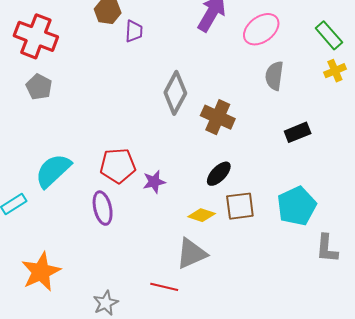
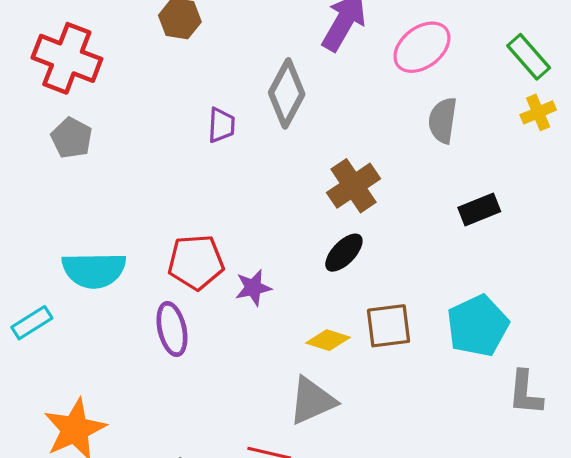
purple trapezoid: (134, 31) -> (221, 125), moved
gray diamond: (175, 93) -> (287, 93), moved
brown cross: (218, 117) -> (353, 186), turned 32
cyan semicircle: (53, 171) -> (94, 270), turned -138
black ellipse: (219, 174) -> (344, 253), moved

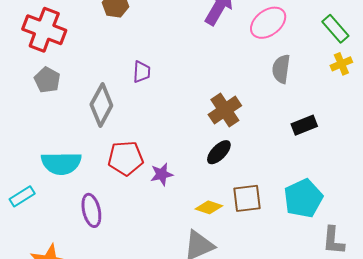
gray diamond: (287, 93) -> (101, 105), moved
purple ellipse: (172, 329) -> (91, 210), moved

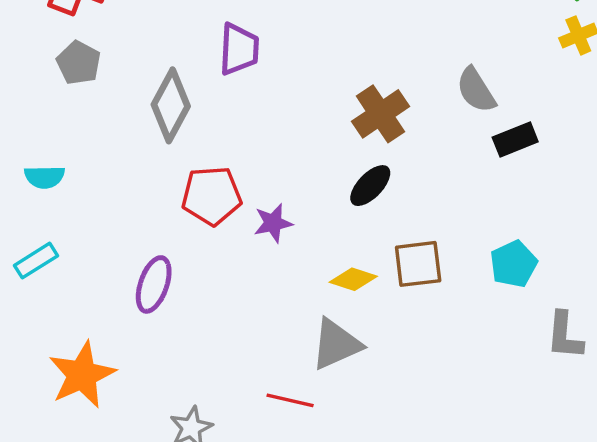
gray semicircle: (281, 69) -> (476, 90), moved, turned -40
purple trapezoid: (142, 72) -> (239, 49), size x1.4
cyan semicircle: (61, 163) -> (45, 177), moved, size x0.6
cyan pentagon: (303, 198) -> (514, 264), size x0.7
purple ellipse: (91, 210) -> (154, 284), turned 32

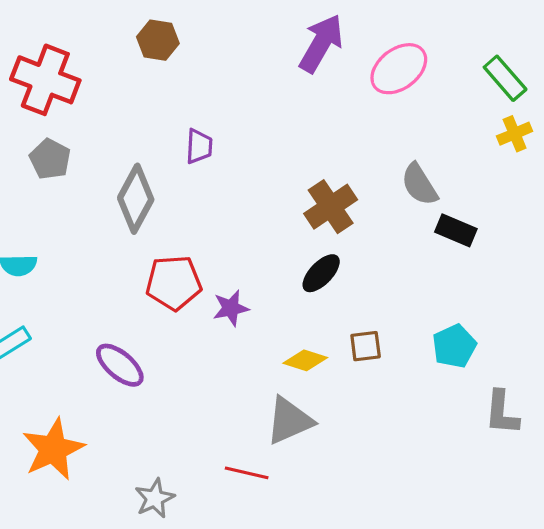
purple trapezoid: (239, 49) -> (199, 146), size x0.7
black rectangle: (515, 139) -> (456, 230), turned 45
brown square: (418, 264) -> (366, 346), size x0.7
purple ellipse: (154, 284) -> (120, 365), turned -69

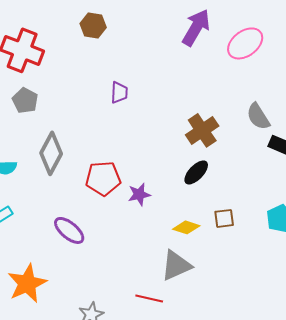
gray diamond: (136, 199) -> (51, 153), moved

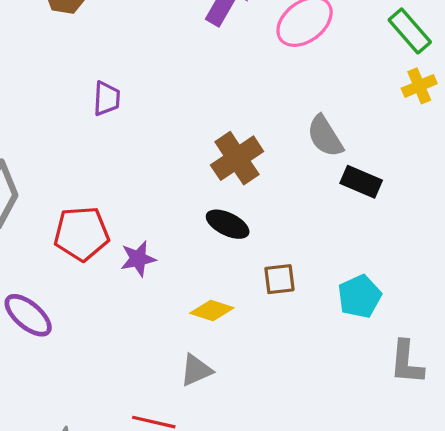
black ellipse: (196, 172) -> (228, 224), turned 72
brown square: (224, 218) -> (279, 279), moved
gray triangle: (176, 265) -> (196, 370), size x0.7

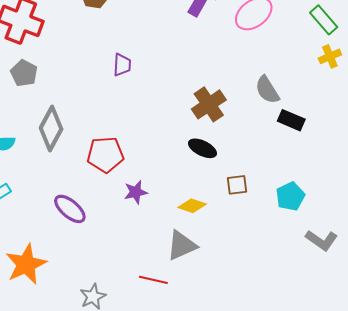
purple star: (138, 259) -> (136, 192), moved
gray L-shape: (407, 362) -> (322, 240), turned -60
gray triangle: (196, 370) -> (182, 245), size x1.4

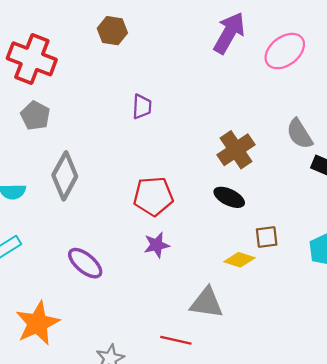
red pentagon: (105, 155) -> (153, 196), moved
yellow diamond: (192, 206) -> (239, 260), moved
gray triangle: (182, 245) -> (207, 303), turned 32

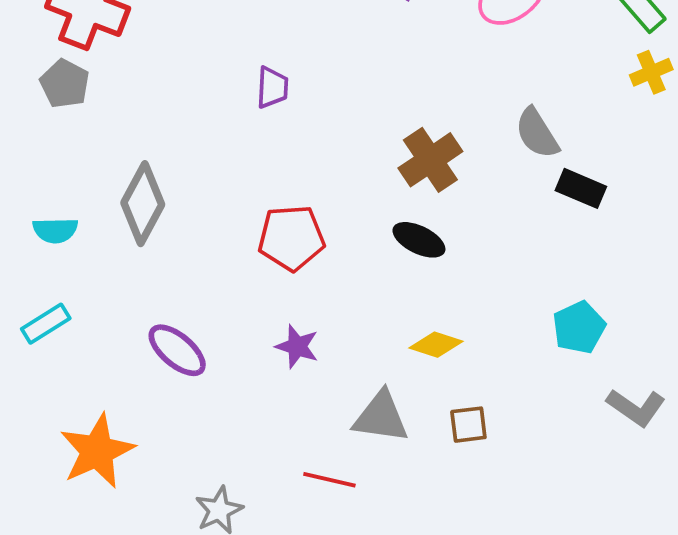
gray pentagon: (35, 116) -> (65, 84), moved
brown square: (267, 237) -> (468, 425), moved
purple star: (157, 245) -> (297, 346), moved, turned 30

